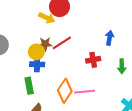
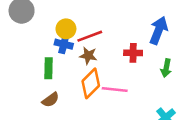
blue arrow: (109, 38) -> (159, 30), size x1.5
red line: (62, 43) -> (90, 36), moved
brown star: (45, 44) -> (88, 56), moved

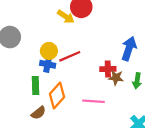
brown star: (88, 56) -> (116, 78), moved
orange diamond: (91, 83) -> (57, 96), moved

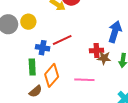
yellow circle: (49, 51) -> (28, 22), moved

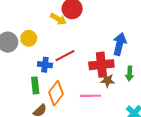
red cross: (97, 50) -> (101, 65), size x1.6
brown star: (104, 58) -> (107, 80), moved

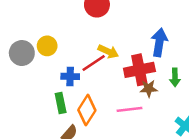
yellow arrow: (58, 19) -> (108, 52), moved

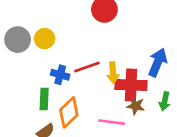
yellow arrow: (108, 52) -> (113, 73), moved, turned 48

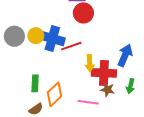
red line: (87, 67) -> (71, 46), moved
blue cross: (60, 75) -> (52, 39), moved, size x1.6

